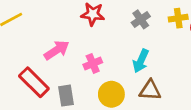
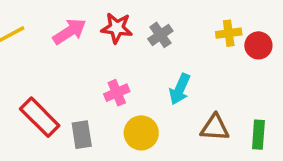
gray cross: (141, 19) -> (160, 35), moved
pink arrow: (57, 50) -> (69, 31), moved
brown triangle: (150, 90) -> (215, 128), moved

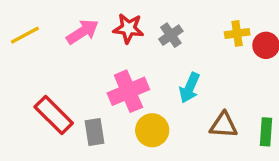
pink cross: (117, 93) -> (128, 91), size x1.6

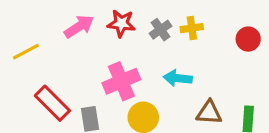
yellow cross: (237, 33) -> (192, 28), moved
yellow line: (25, 35) -> (26, 52), moved
cyan arrow: (190, 88) -> (178, 78), turned 72

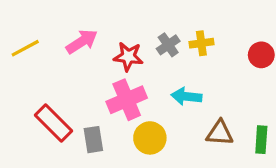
red star: (121, 23) -> (128, 57), moved
yellow line: (26, 52) -> (25, 48), moved

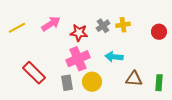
gray rectangle: (93, 140) -> (67, 83), moved

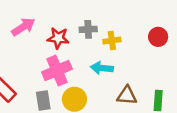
yellow cross: (123, 25) -> (112, 41), moved
gray cross: (103, 26) -> (88, 29), turned 32

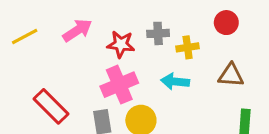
red circle: (158, 37) -> (226, 23), moved
brown triangle: (127, 96) -> (231, 75), moved

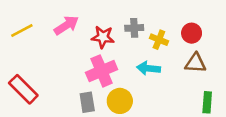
red circle: (226, 23) -> (192, 33), moved
yellow cross: (188, 47) -> (159, 40), turned 30
red rectangle: (51, 106) -> (23, 89), moved

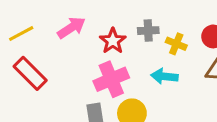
red star: (103, 37) -> (113, 41), turned 30
red rectangle: (23, 89) -> (30, 73), moved

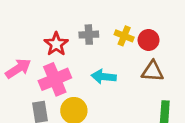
pink arrow: (71, 28) -> (18, 69), moved
yellow cross: (176, 44) -> (124, 36), moved

